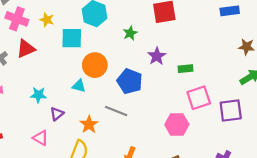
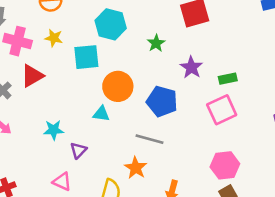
pink square: (199, 98) -> (222, 110), moved
orange star: (89, 124) -> (136, 168), moved
pink hexagon: (177, 124) -> (225, 165), moved

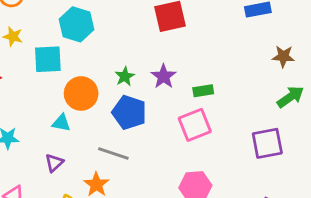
green star: (156, 43) -> (125, 76), moved
purple triangle: (78, 150) -> (54, 163), moved

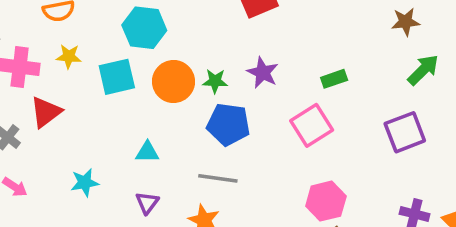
green star: (125, 76) -> (215, 81), turned -30
green rectangle: (203, 91) -> (334, 79), moved
orange circle: (81, 93) -> (174, 81), moved

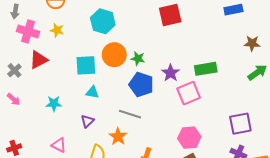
purple star: (263, 73) -> (171, 73), moved
cyan square: (117, 77) -> (86, 65), moved
green rectangle: (334, 79) -> (206, 69), size x1.5
purple square: (405, 132) -> (240, 124), moved

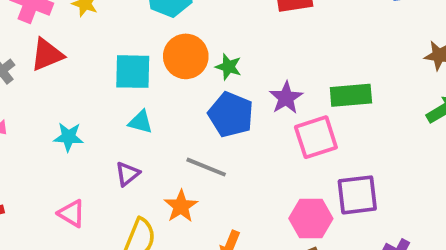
purple square: (240, 124) -> (357, 195), moved

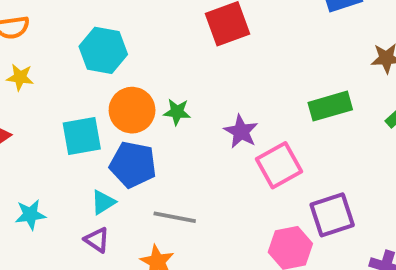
green rectangle: (351, 95) -> (330, 106), moved
blue pentagon: (231, 115) -> (133, 165), moved
cyan triangle: (141, 122) -> (103, 202), moved, turned -36
purple triangle: (127, 174) -> (97, 240), turned -36

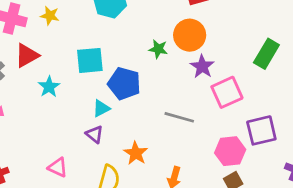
green rectangle: (330, 106) -> (266, 54), turned -48
orange circle: (132, 110) -> (190, 35), moved
cyan star: (30, 215) -> (49, 87), moved, turned -30
gray line: (175, 217) -> (179, 117), moved

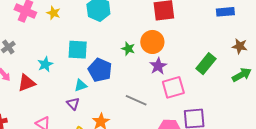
red triangle: (27, 55) -> (26, 83), moved

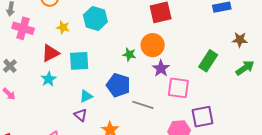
yellow star: (53, 13) -> (63, 27), moved
blue pentagon: (100, 70) -> (118, 85), moved
red triangle: (26, 83) -> (50, 53), moved
pink square: (173, 87) -> (178, 88), turned 30

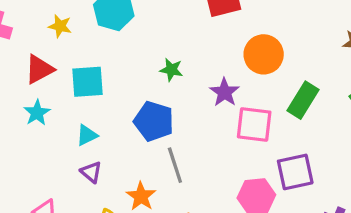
orange circle: (153, 45) -> (264, 54), moved
green rectangle: (208, 61) -> (303, 100), moved
cyan triangle: (86, 96) -> (87, 135), moved
gray line: (143, 105) -> (175, 165), moved, turned 55

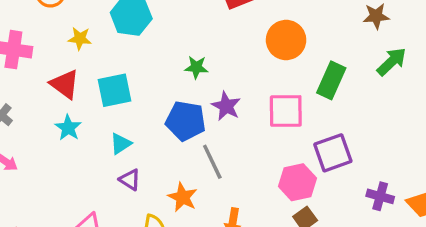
red triangle: (39, 69) -> (65, 84), turned -48
purple star: (225, 92) -> (226, 106), moved

